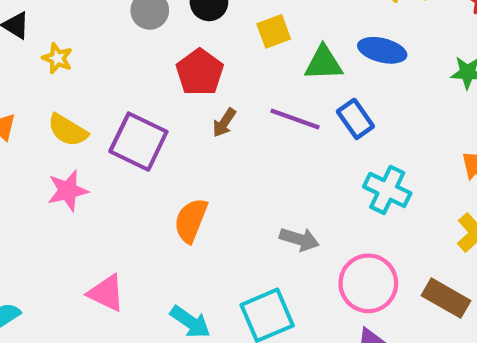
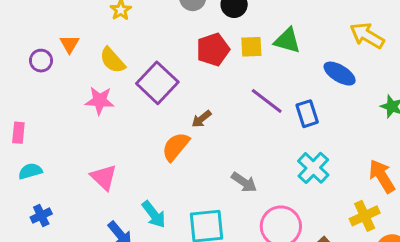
yellow square: (274, 31) -> (251, 47), moved
green triangle: (324, 63) -> (287, 41), moved
brown arrow: (224, 123) -> (201, 119), moved

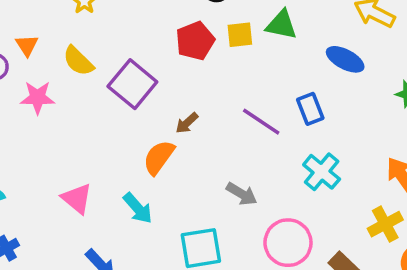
pink star: (100, 101) -> (38, 98), moved
purple line: (267, 101) -> (261, 122), moved
cyan arrow: (154, 214) -> (138, 208), moved

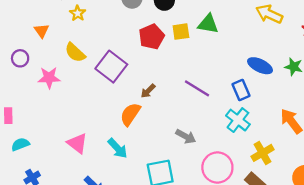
orange triangle: (27, 45) -> (42, 31), moved
blue ellipse: (345, 59) -> (260, 66), moved
blue rectangle: (310, 109) -> (241, 90), moved
yellow cross: (385, 224) -> (263, 153), moved

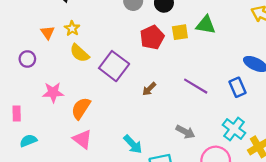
yellow star: (78, 13) -> (72, 28), moved
pink star: (49, 78) -> (53, 92), moved
orange semicircle: (130, 114) -> (81, 108), moved
cyan cross: (238, 120) -> (234, 129), moved
cyan arrow: (118, 148) -> (133, 144), moved

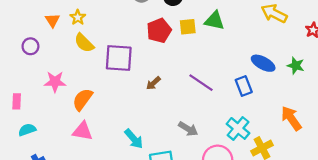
purple square: (114, 66) -> (119, 58), turned -36
pink triangle: (82, 139) -> (83, 131), turned -30

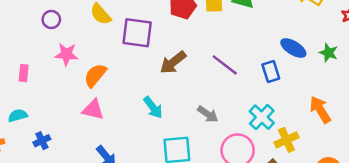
purple circle: (30, 46) -> (51, 19), moved
brown arrow: (153, 83) -> (173, 62), size x1.6
cyan semicircle: (27, 130) -> (18, 116), moved
cyan arrow: (134, 139) -> (153, 107), moved

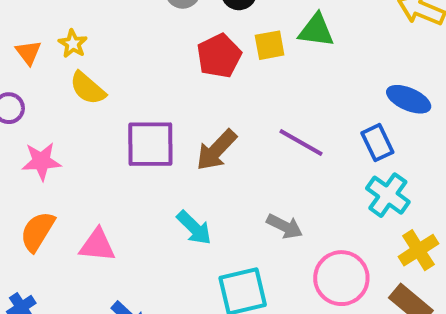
purple square: (137, 33) -> (150, 144), moved
orange semicircle: (95, 75) -> (37, 231), moved
cyan cross: (262, 117) -> (388, 195), moved

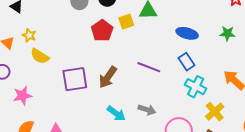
blue ellipse: (409, 99) -> (187, 33), moved
cyan arrow: (194, 228) -> (116, 113), moved

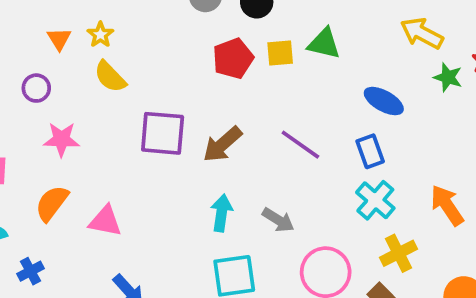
green star: (227, 33) -> (448, 77), moved
cyan arrow: (116, 113) -> (221, 213), turned -132

